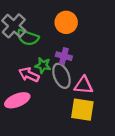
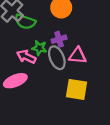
purple cross: (64, 56) -> (59, 39), turned -32
pink triangle: (84, 85) -> (78, 56), moved

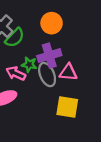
green semicircle: (25, 22) -> (15, 38), turned -65
purple cross: (59, 39) -> (49, 56), size x1.5

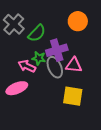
orange circle: (52, 23) -> (78, 21), moved
green semicircle: (15, 38) -> (37, 33), moved

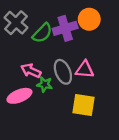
purple cross: (57, 50) -> (65, 28), moved
green star: (39, 58) -> (45, 84), moved

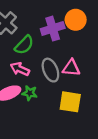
green semicircle: (42, 33) -> (24, 45), moved
green star: (45, 84) -> (30, 93), moved

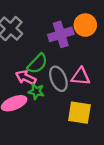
green semicircle: (24, 45) -> (37, 64), moved
green star: (30, 93) -> (36, 92), moved

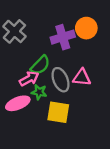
pink arrow: (26, 78) -> (29, 79), turned 126
yellow square: (79, 113) -> (58, 112), moved

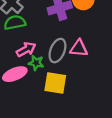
green semicircle: (40, 65) -> (15, 22), moved, turned -145
gray ellipse: (60, 80) -> (57, 51), turned 45

